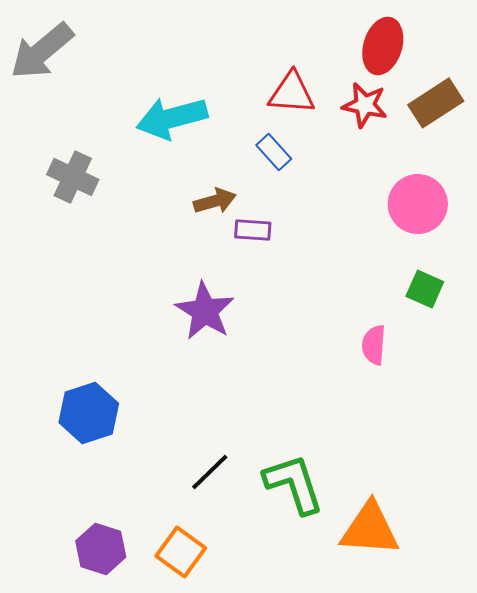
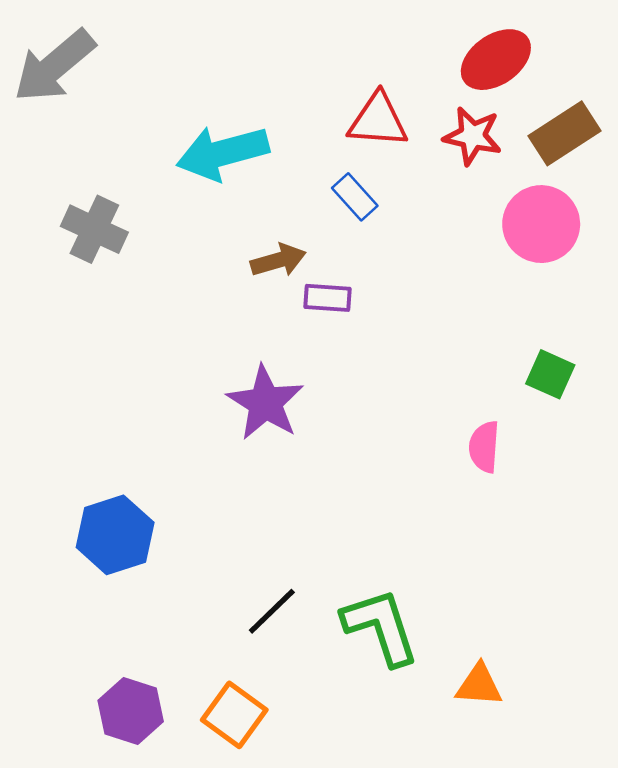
red ellipse: (383, 46) -> (496, 60), turned 38
pink circle: (418, 204) -> (541, 224), moved
orange triangle: (370, 529) -> (479, 685), size x0.6

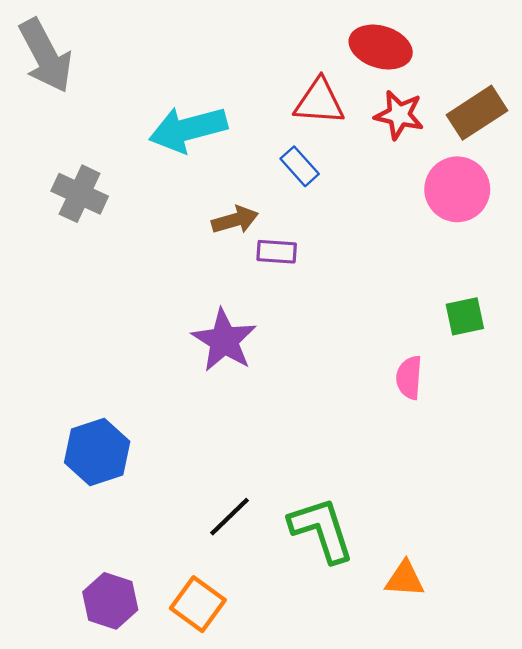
red ellipse: (496, 60) -> (381, 47), moved, turned 52
gray arrow: (54, 66) -> (46, 56), turned -78
green square: (550, 374) -> (465, 316), turned -36

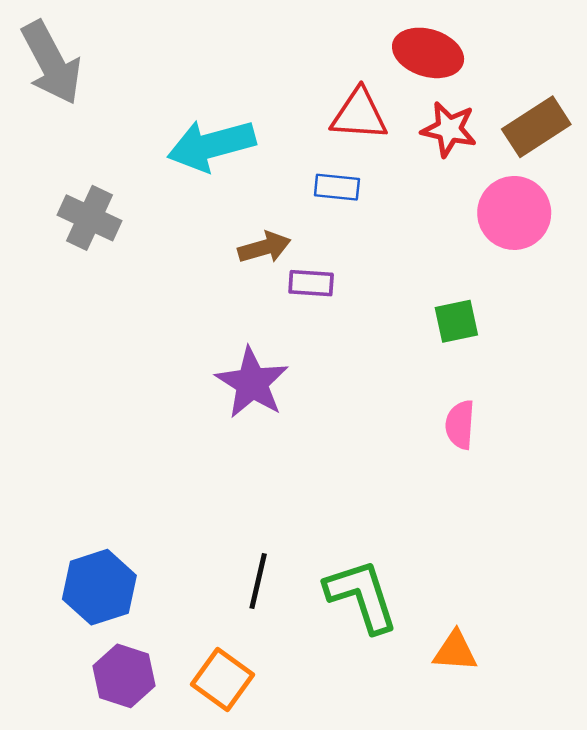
blue rectangle: (300, 166) -> (337, 187), turned -42
green square: (465, 316) -> (456, 321), moved
blue hexagon: (97, 452) -> (99, 587), moved
black line: (230, 517) -> (258, 581), turned -33

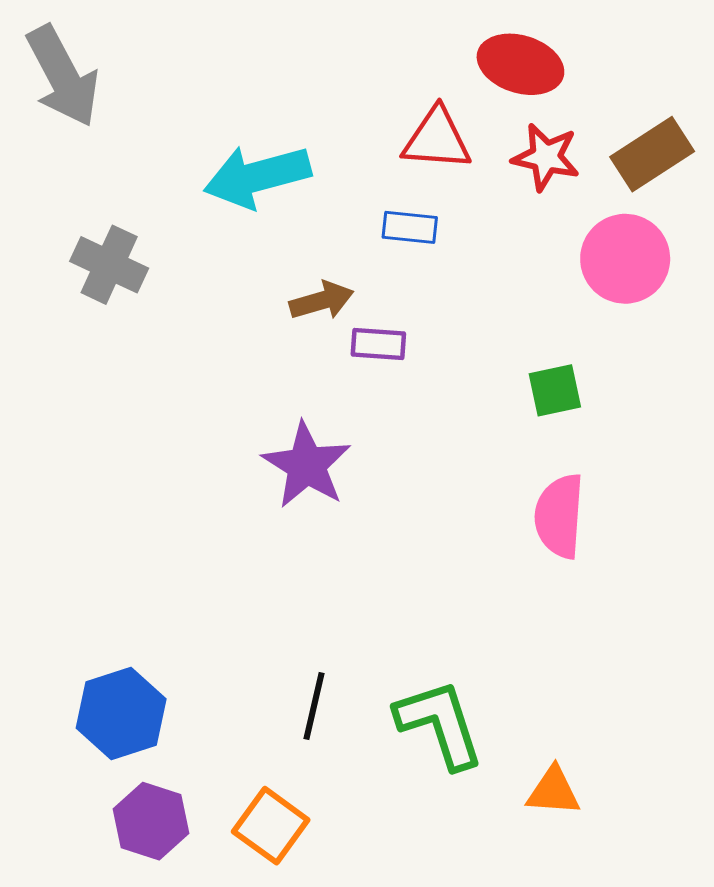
pink semicircle: (460, 425) -> (559, 516), size x1.4

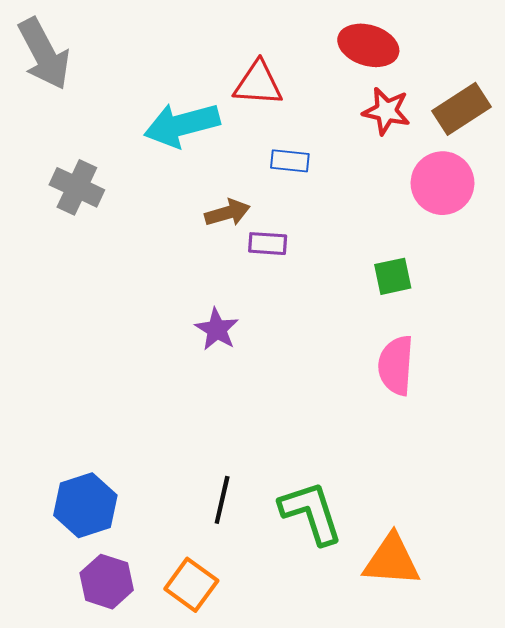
red triangle: (437, 139) -> (258, 84), moved
purple star: (307, 465) -> (217, 329), size x0.7
orange triangle: (553, 791) -> (392, 560), size x1.5

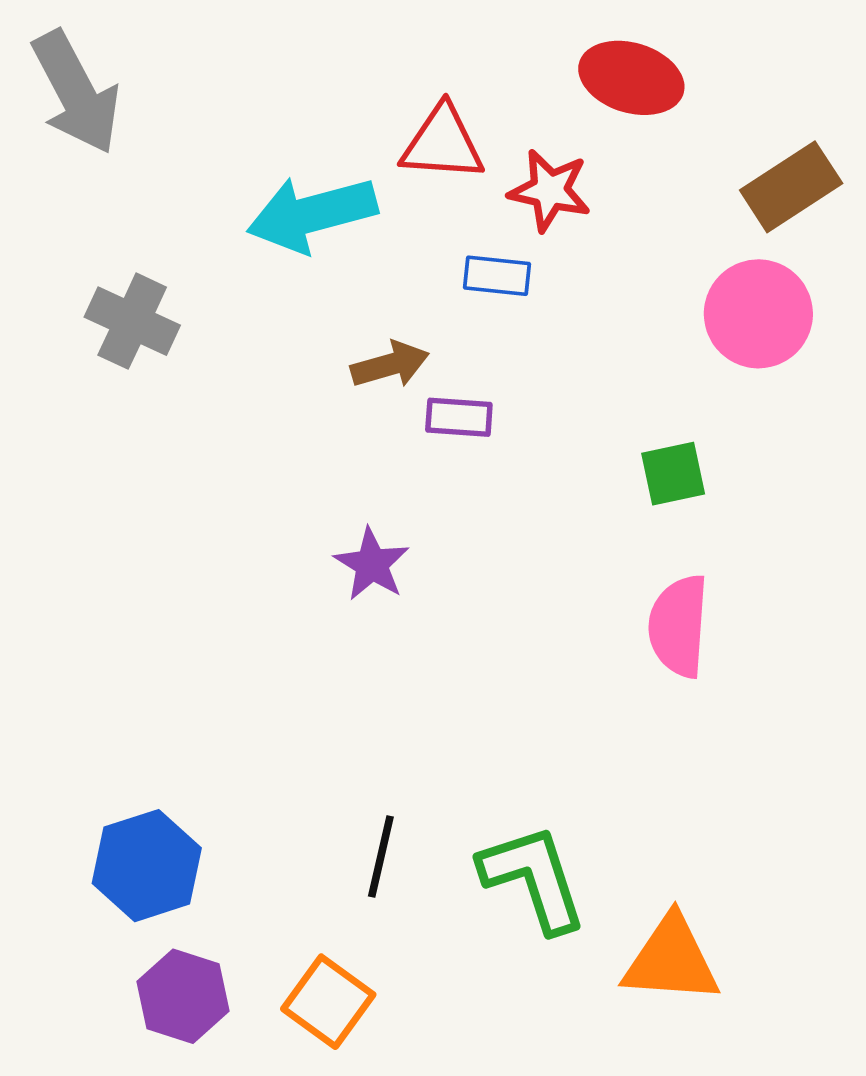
red star: (386, 111) -> (550, 190), moved

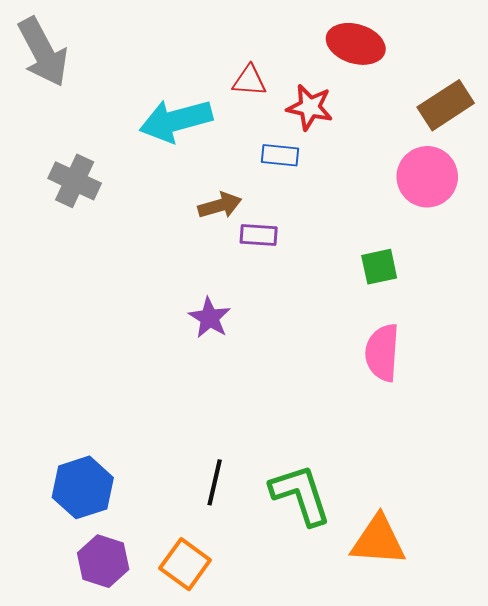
red triangle: (443, 143) -> (249, 81), size x0.7

